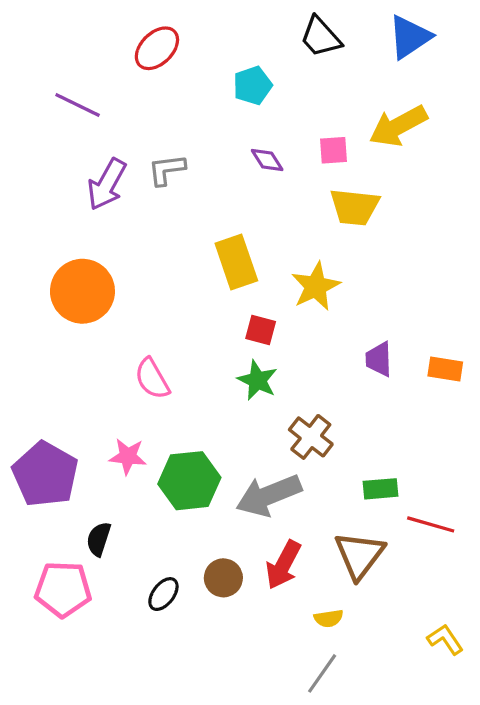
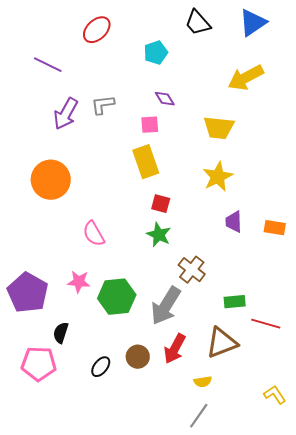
pink square: (333, 150) -> (150, 125), moved
yellow star: (316, 286) -> (218, 177), moved
gray arrow: (269, 495) -> (166, 306), turned -36
brown triangle: (359, 555) -> (222, 343), turned 32

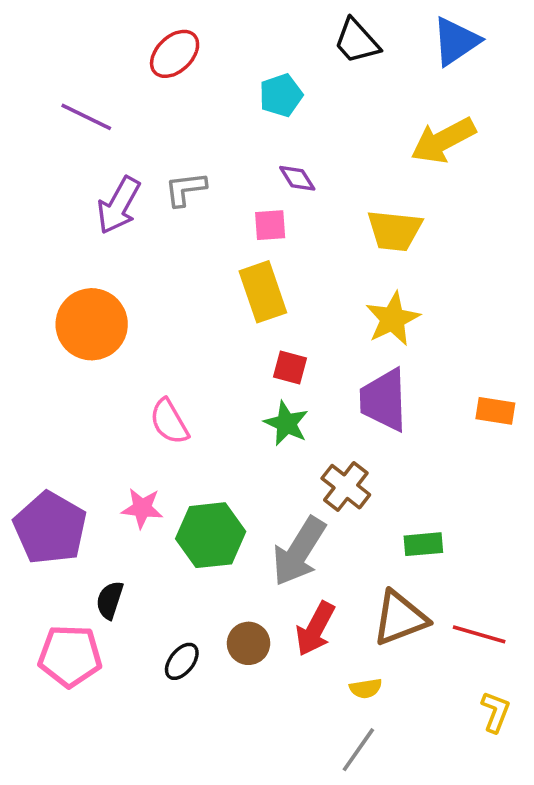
purple trapezoid: (234, 222) -> (384, 400), moved, size x1.6
red line: (266, 324) -> (479, 634), moved
yellow L-shape: (275, 395) -> (495, 712), turned 55

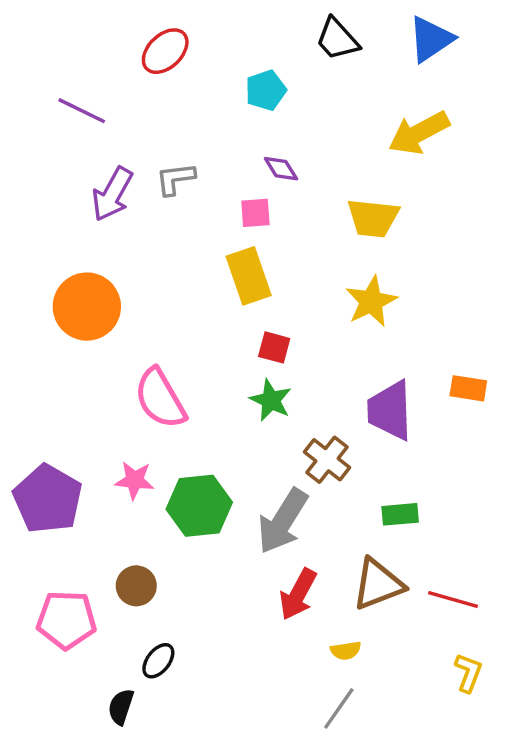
purple trapezoid: (384, 400) -> (390, 410), moved
pink semicircle: (169, 422) -> (160, 399), size x1.4
black semicircle: (110, 600) -> (121, 707), moved
brown circle: (248, 643) -> (136, 586), moved
black ellipse: (182, 661) -> (158, 661), moved

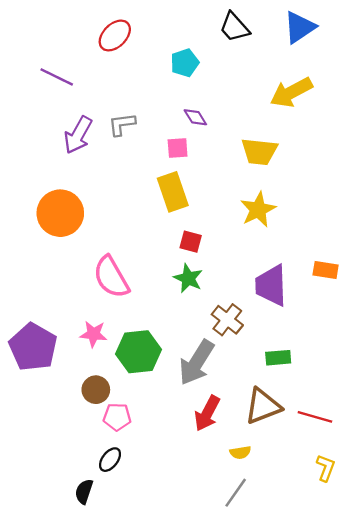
brown circle: (136, 586) -> (96, 390), moved
pink pentagon: (66, 620) -> (117, 417), moved, size x0.7

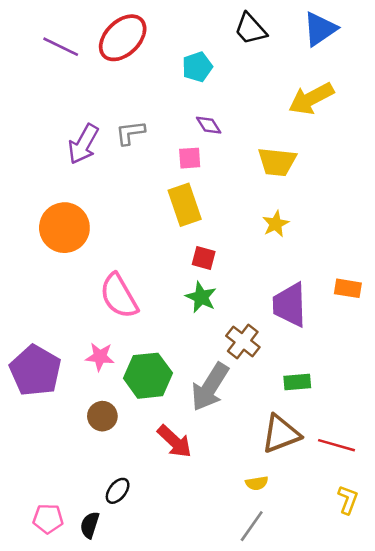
red ellipse: (115, 35) -> (123, 38), size x1.4
purple line: (57, 77) -> (61, 47), moved
yellow star: (258, 210) -> (276, 224), size x0.7
red arrow: (207, 413) -> (175, 441), moved, turned -75
pink pentagon: (117, 417) -> (48, 519), moved

